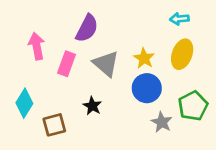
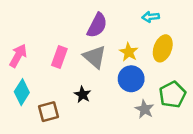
cyan arrow: (179, 19) -> (151, 17), moved
purple semicircle: (87, 28) -> (97, 25), moved
pink arrow: (37, 46) -> (18, 56), moved, turned 40

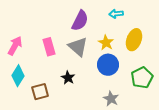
cyan arrow: (151, 17) -> (116, 14), moved
pink rectangle: (59, 57) -> (49, 47), turned -36
gray star: (145, 109) -> (111, 99), moved

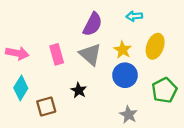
pink arrow: (15, 46) -> (17, 53), turned 72

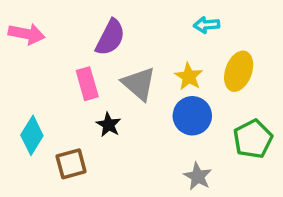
purple semicircle: (93, 24) -> (110, 37), moved
pink arrow: (17, 53) -> (27, 34), moved
black star: (79, 90) -> (109, 125), moved

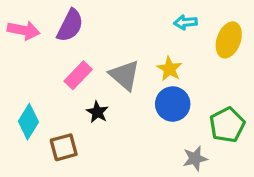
purple semicircle: (110, 37) -> (70, 26), moved
yellow ellipse: (239, 71) -> (229, 40), moved
pink rectangle: (87, 84) -> (78, 75), turned 60
gray star: (198, 176) -> (195, 159), moved, turned 30

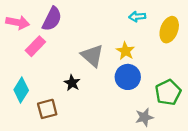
pink rectangle: (78, 75) -> (35, 46), moved

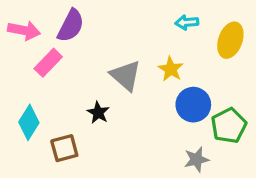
blue circle: (128, 77) -> (193, 105), moved

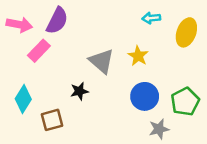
blue circle: (193, 105) -> (145, 96), moved
black star: (98, 113) -> (79, 91), turned 30

